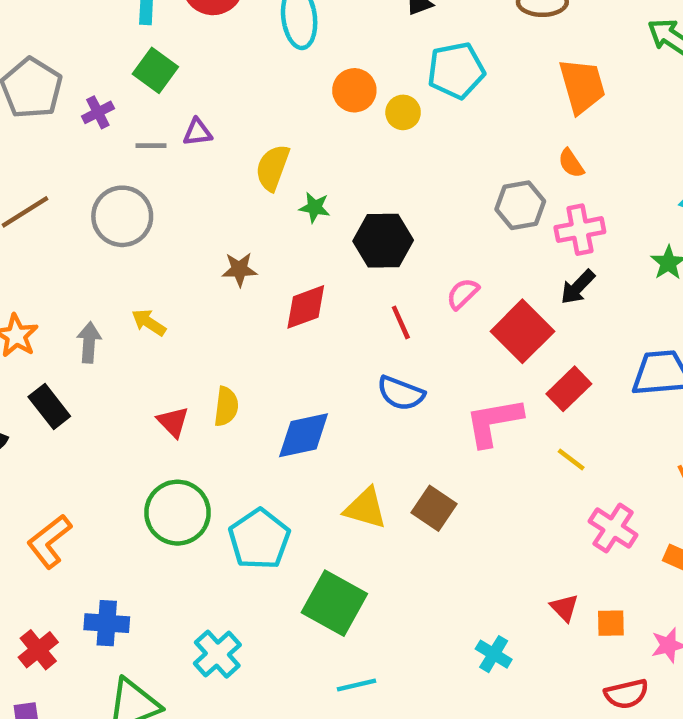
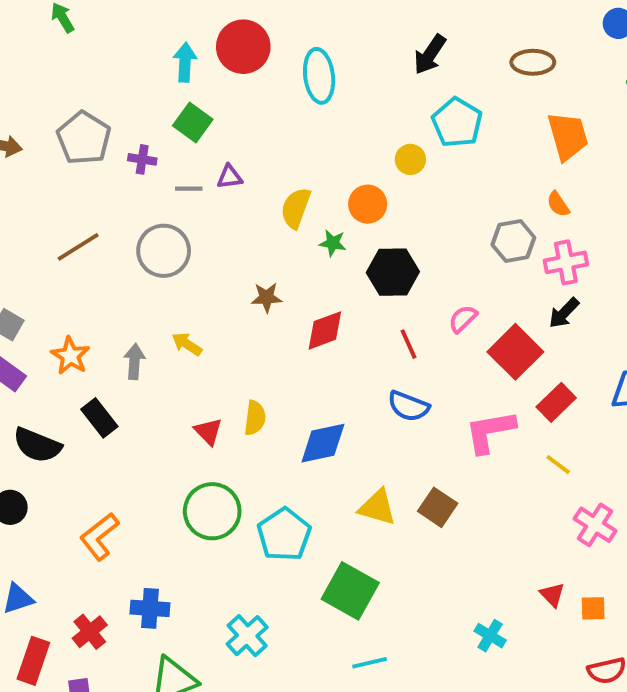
cyan pentagon: (456, 70) -> (457, 122), turned -30
orange circle: (354, 90) -> (368, 204), moved
purple cross: (98, 112) -> (142, 159), turned 36

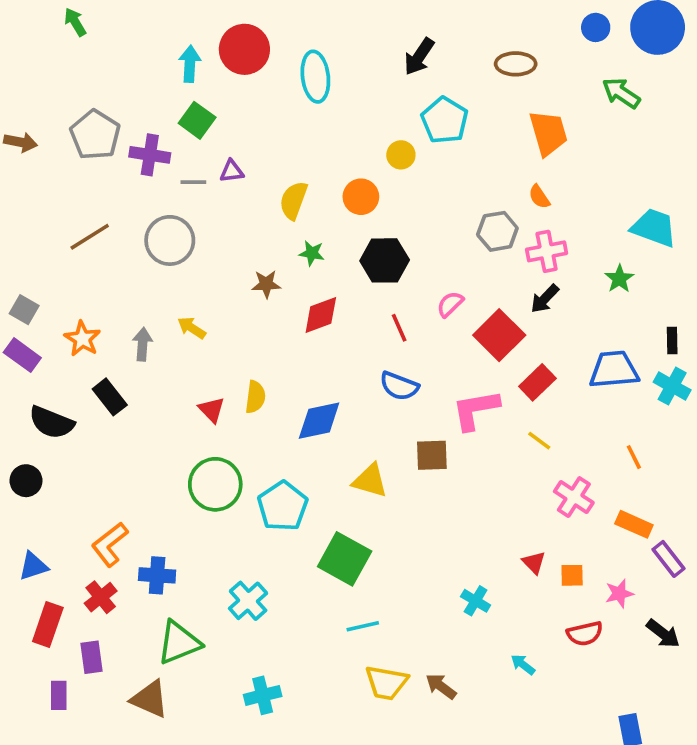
purple cross: (142, 159) -> (150, 155), size x1.5
green star: (333, 243) -> (312, 253), moved
brown square: (438, 507) -> (432, 455), moved, turned -36
orange L-shape: (99, 536) -> (110, 544), moved

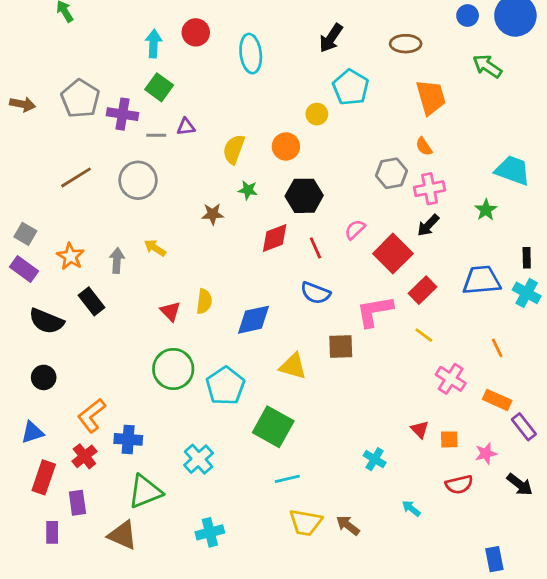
red circle: (244, 49) -> (196, 32), size x0.7
red diamond: (321, 315) -> (275, 238), moved
black circle: (26, 481) -> (44, 377), moved

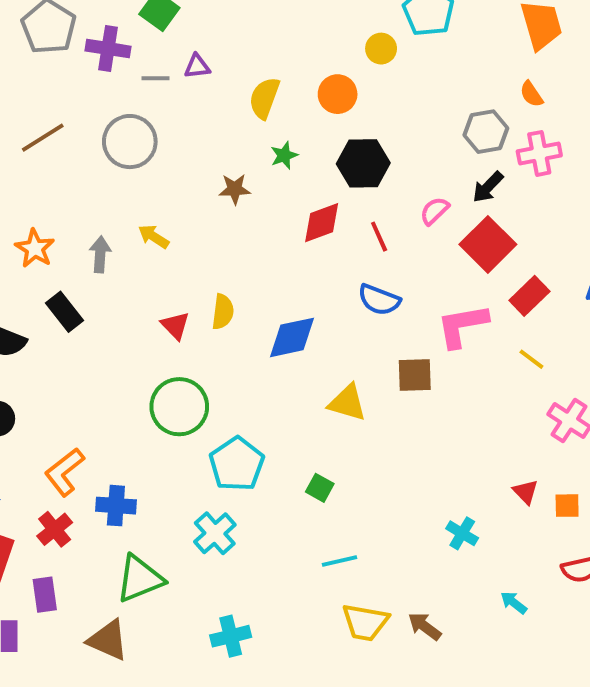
green star: (248, 190) -> (284, 155), turned -30
black arrow: (428, 225) -> (488, 187), moved
cyan pentagon: (225, 386) -> (237, 464), moved
green square: (273, 427) -> (320, 488), size x0.5

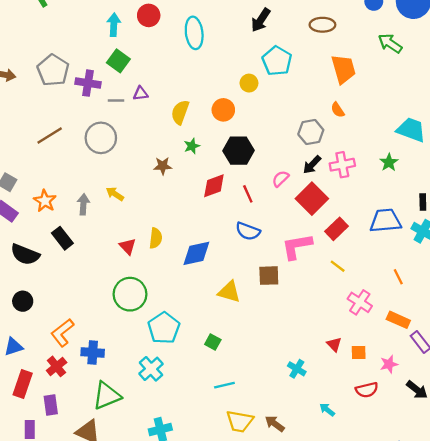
pink cross: (539, 153) -> (342, 165), moved

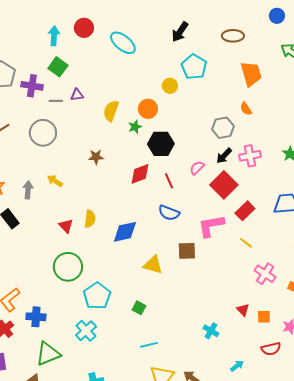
cyan ellipse: (194, 33) -> (123, 43), turned -44
green star: (192, 146) -> (135, 127), moved
cyan arrow: (327, 410) -> (237, 366), turned 104

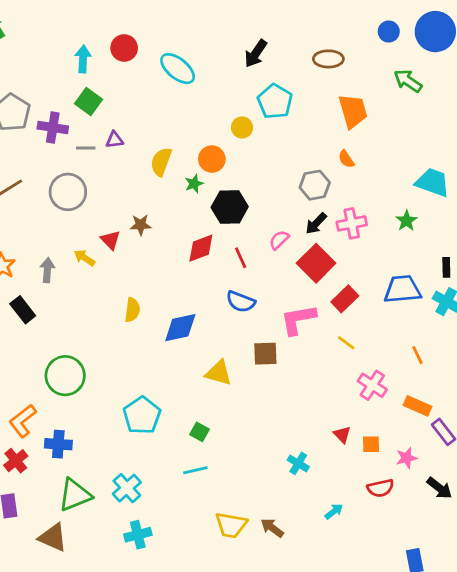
red triangle: (66, 226) -> (110, 240), moved
green circle: (68, 267) -> (65, 376), moved
cyan cross: (86, 331) -> (127, 488), moved
cyan line: (149, 345) -> (195, 470), moved

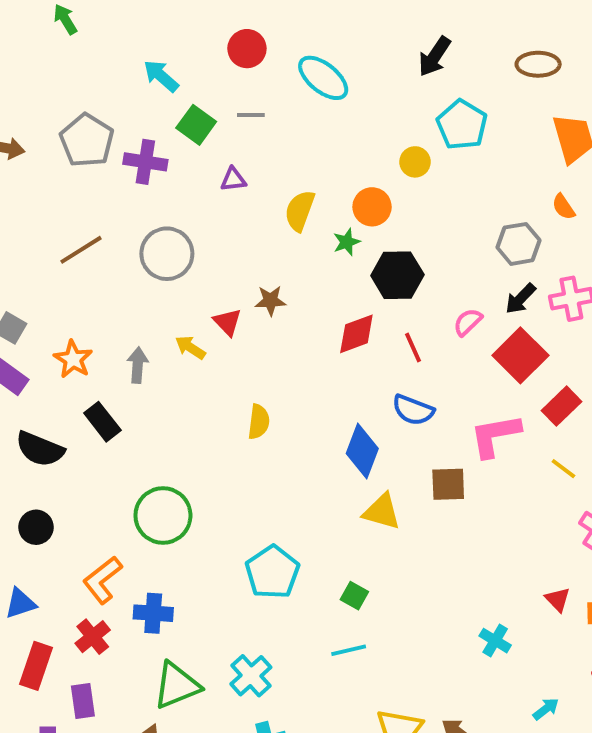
cyan arrow: (83, 59) -> (161, 76), moved, turned -52
gray line: (86, 148) -> (251, 115), moved
blue diamond: (180, 328) -> (362, 451), moved, turned -57

